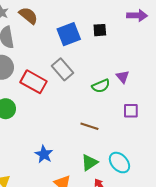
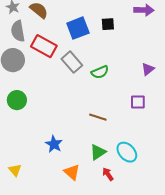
purple triangle: (123, 77) -> (148, 69), moved, turned 32
red rectangle: (34, 82) -> (44, 46), moved
green semicircle: (101, 86) -> (100, 72), moved

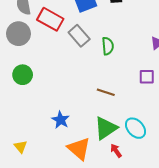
green semicircle: (100, 72) -> (108, 46), turned -72
green triangle: (98, 152) -> (106, 128), size x1.4
orange triangle: (72, 172) -> (79, 149), size x1.4

